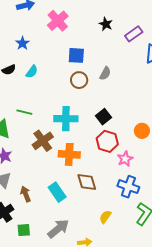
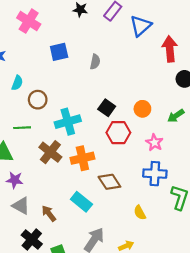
brown circle: (79, 80) -> (38, 100), moved
orange circle: (142, 131) -> (142, 109), moved
pink star: (125, 159) -> (154, 143), moved
yellow semicircle: (105, 217) -> (140, 213), turned -48

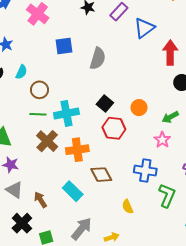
gray semicircle: (95, 62) -> (98, 58), size x1.5
green line: (22, 128) -> (38, 114), moved
pink star: (154, 143) -> (162, 140), moved

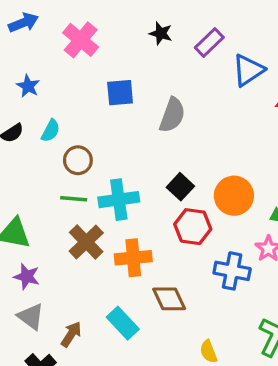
orange circle: (139, 108) -> (234, 196), size x1.5
blue cross: (145, 171) -> (232, 271), moved
brown arrow: (40, 200) -> (71, 334), turned 63

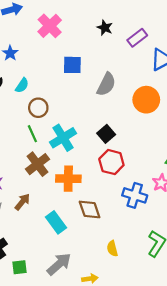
orange circle: (234, 196) -> (146, 100), moved
green line: (74, 199) -> (32, 134), turned 54
cyan cross: (119, 200) -> (63, 138), turned -30
brown arrow: (71, 334) -> (22, 202), moved

